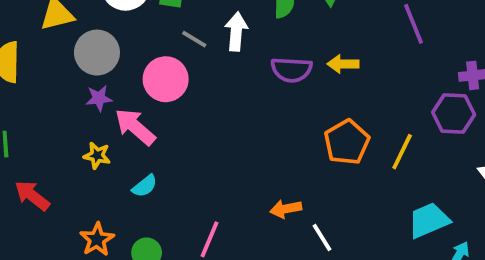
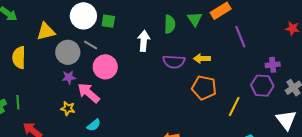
gray line: (194, 39) -> (91, 45), moved
orange pentagon: (347, 142) -> (204, 88), moved, turned -30

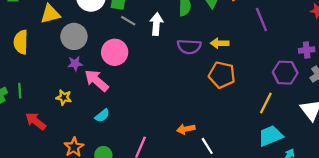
gray line: (91, 45) -> (128, 21), moved
purple cross: (273, 65) -> (307, 50), moved
yellow line: (234, 106) -> (266, 103), moved
yellow star: (68, 108) -> (64, 97), moved

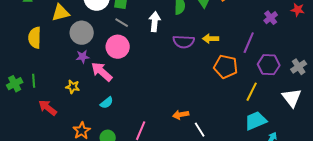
purple line: (261, 20) -> (249, 43), moved, turned 45
gray line: (128, 21) -> (122, 23), moved
purple cross: (307, 50) -> (271, 18), moved, turned -32
orange pentagon: (222, 75) -> (226, 67), moved

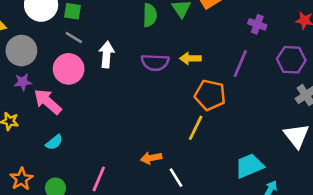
purple cross: (271, 18) -> (257, 24), moved, turned -32
white arrow: (155, 22) -> (107, 54), moved
purple hexagon: (269, 65) -> (291, 60), moved
yellow line: (252, 92) -> (196, 128), moved

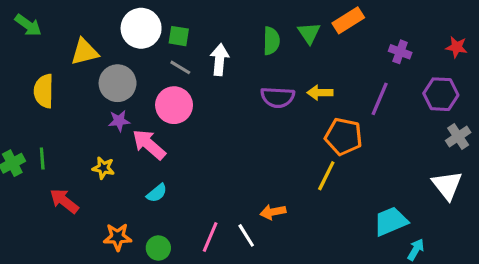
white arrow: (107, 54) -> (220, 60), moved
white line: (176, 178) -> (246, 235), moved
orange star: (21, 179) -> (118, 237), turned 30

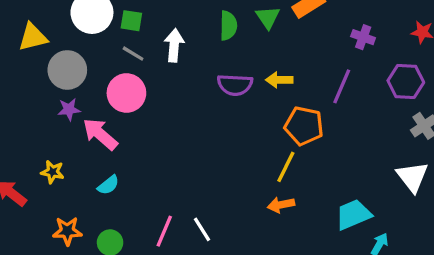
yellow star: (103, 168) -> (53, 172), moved
orange arrow: (273, 212) -> (281, 205), moved

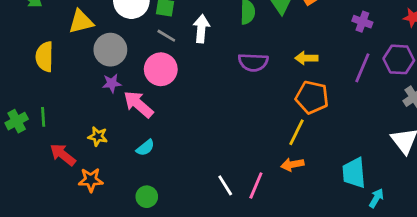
yellow arrow: (279, 80) -> (306, 58), moved
purple line: (342, 86) -> (362, 68), moved
cyan trapezoid: (353, 215) -> (354, 173), turned -72
orange star: (67, 231) -> (91, 180), moved
pink line: (164, 231) -> (256, 185), moved

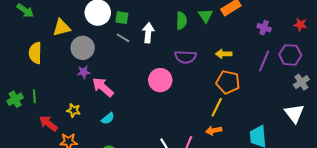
pink circle: (161, 69) -> (160, 80), moved

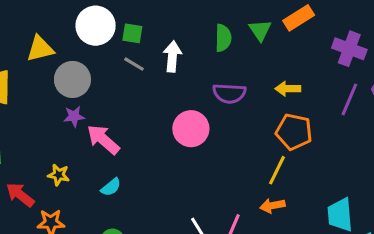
purple cross: (264, 28) -> (349, 49), size x1.5

